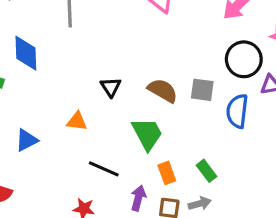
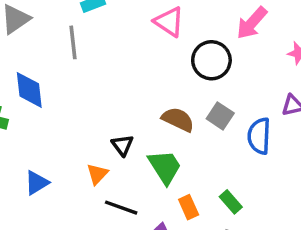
black circle: (244, 59) -> (211, 60), moved
black triangle: (111, 87) -> (122, 145), moved
gray square: (202, 90) -> (220, 116), turned 30
orange triangle: (77, 121) -> (97, 174), moved, turned -50

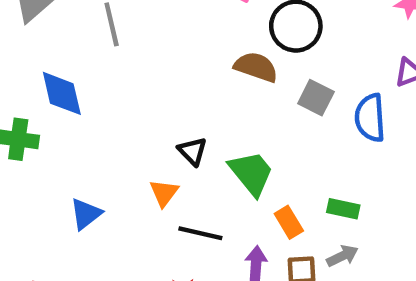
brown semicircle: (178, 119) -> (256, 67), moved
green rectangle: (231, 202) -> (343, 209), turned -30

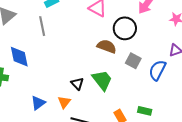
blue semicircle: (370, 118) -> (157, 70), turned 30
green trapezoid: (251, 173) -> (102, 80), moved
blue triangle: (86, 214) -> (38, 103), moved

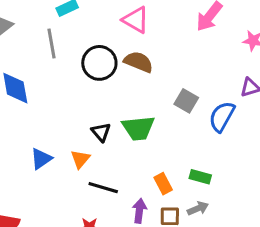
black circle: (125, 28) -> (99, 63), moved
brown semicircle: (107, 46) -> (138, 62), moved
green trapezoid: (102, 80) -> (138, 128), turned 120

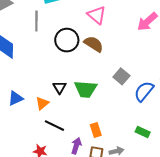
green rectangle: (200, 177) -> (143, 132), moved

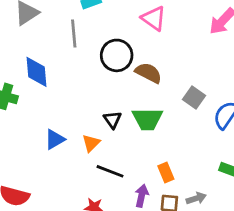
brown semicircle: (94, 44) -> (148, 73), moved

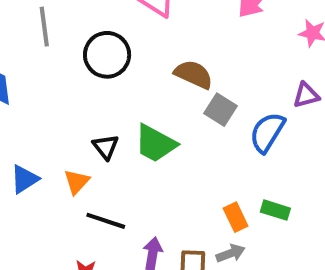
brown semicircle: (148, 73) -> (194, 74), moved
green trapezoid: (147, 119) -> (155, 143), turned 32
orange rectangle: (166, 173) -> (236, 217), moved

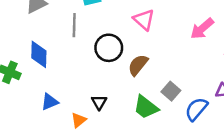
brown semicircle: (194, 74) -> (138, 65), moved, turned -85
green trapezoid: (155, 143) -> (146, 107), moved
blue triangle: (25, 179) -> (50, 102), moved

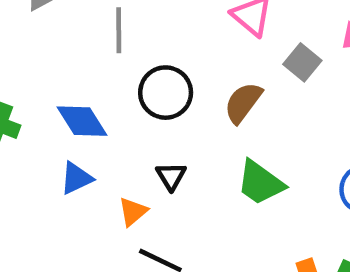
black circle: (109, 48) -> (166, 93), moved
blue diamond: (39, 54) -> (82, 121), moved, turned -32
gray square: (171, 91) -> (302, 62), moved

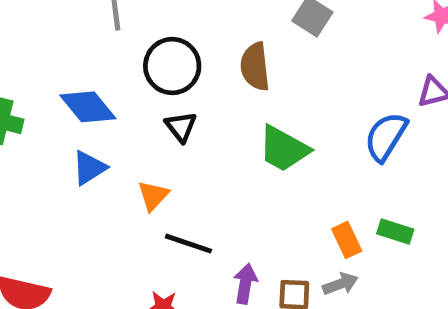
brown semicircle: (243, 103) -> (255, 67), turned -36
black triangle: (171, 176) -> (181, 127), moved

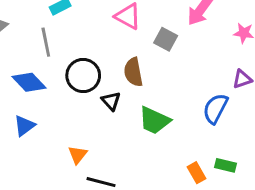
blue diamond: (88, 107) -> (29, 82), moved
black triangle: (181, 127) -> (111, 101), moved
blue triangle: (89, 168) -> (24, 126), moved

